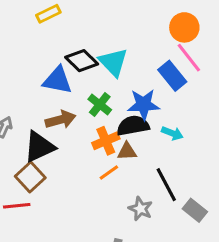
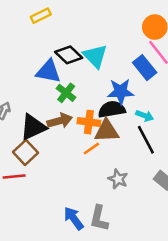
green cross: (100, 104) -> (66, 93), moved
brown arrow: (60, 120) -> (60, 121), moved
orange cross: (106, 141) -> (89, 122), turned 30
brown triangle: (127, 151) -> (107, 131), size x1.5
black line: (166, 185) -> (146, 140), moved

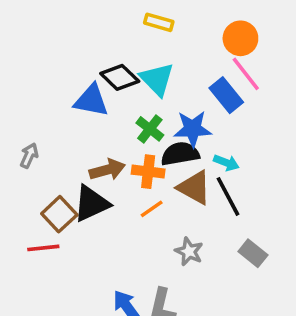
yellow rectangle: (41, 16) -> (159, 22), moved, turned 42
green cross: (66, 93) -> (150, 129), moved
black triangle: (33, 127) -> (91, 204), moved
brown triangle: (107, 131) -> (194, 188), moved, turned 32

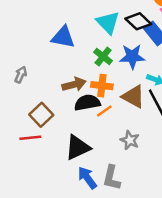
black diamond: (120, 77) -> (138, 21), moved
black semicircle: (180, 154) -> (87, 103), moved
black triangle: (91, 204) -> (78, 147), moved

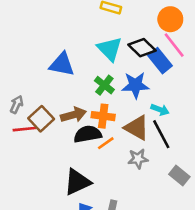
brown square: (41, 115) -> (41, 119), moved
red line: (30, 138) -> (24, 129), moved
gray star: (130, 140) -> (138, 159), moved, turned -30

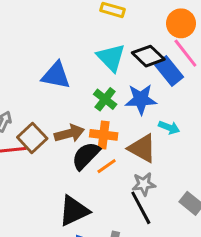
black semicircle: (88, 134) -> (86, 156), turned -36
black line: (161, 134) -> (141, 208), moved

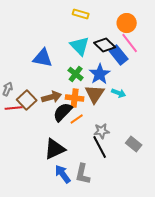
blue star: (141, 99) -> (100, 74), turned -30
brown triangle: (142, 148) -> (95, 94), moved, turned 35

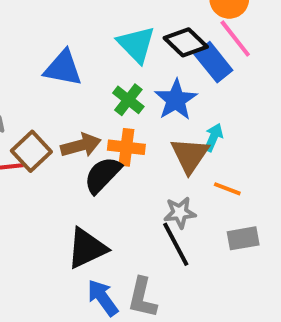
cyan arrow: (119, 93) -> (213, 137), turned -88
brown triangle: (95, 94) -> (190, 155), moved
orange line: (77, 119) -> (227, 189), moved, turned 56
gray rectangle: (134, 144) -> (243, 238), turned -49

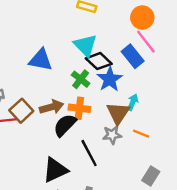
black diamond: (186, 42) -> (99, 61), moved
gray star: (180, 213) -> (112, 135), moved
gray rectangle: (243, 238) -> (151, 176), moved, turned -48
black line: (176, 244) -> (89, 153), moved

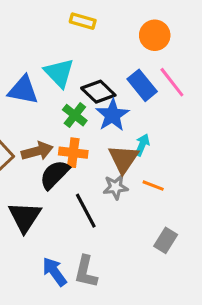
pink line: (146, 42) -> (172, 82), moved
cyan triangle: (85, 45) -> (59, 73), moved
black triangle: (55, 170) -> (25, 217), moved, turned -32

